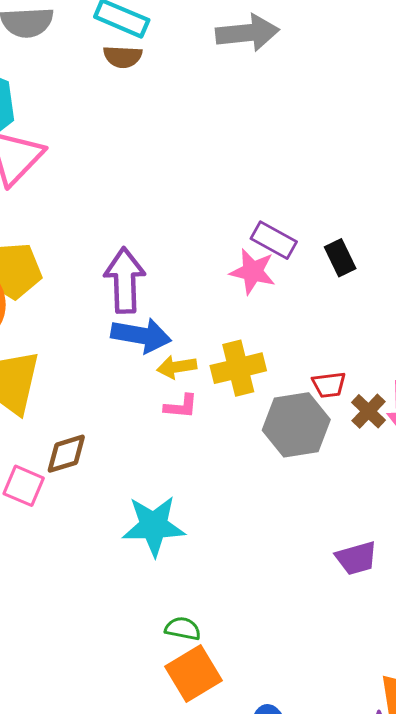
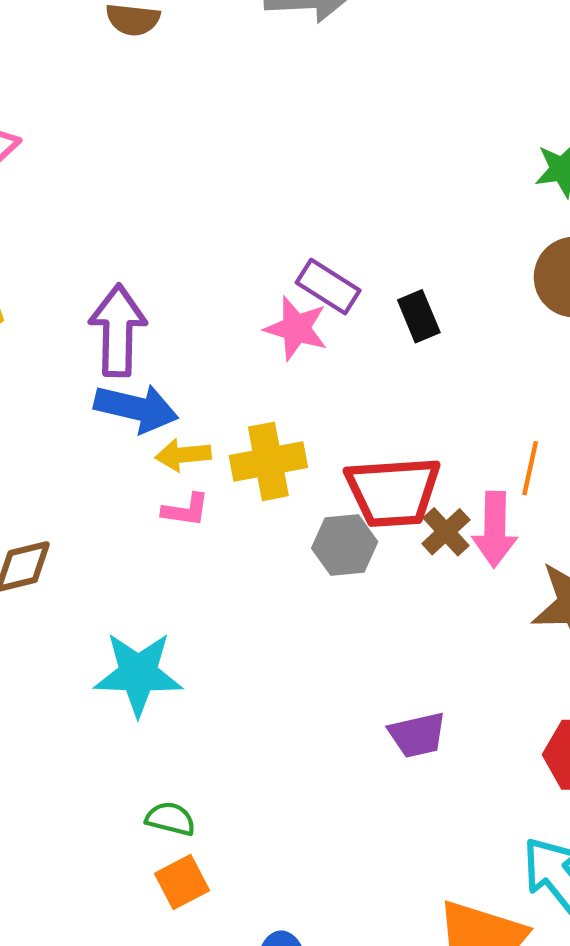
red trapezoid: (329, 385) -> (393, 492), size x2.0
gray hexagon: (296, 425) -> (345, 545), size x0.7
orange square: (194, 673) -> (182, 882), size x0.7

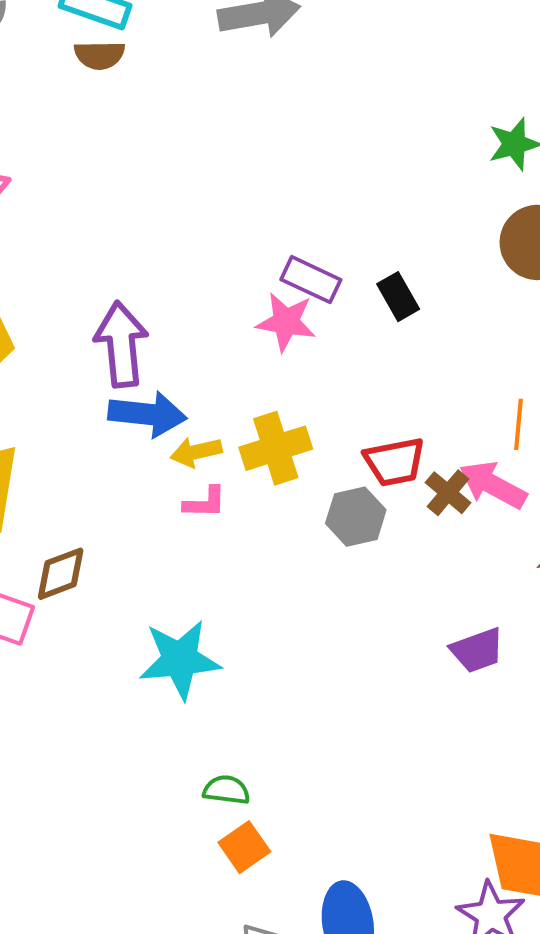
red trapezoid: (393, 492) -> (395, 462), size x0.7
pink arrow: (495, 529) -> (493, 485), turned 124
purple trapezoid: (417, 735) -> (477, 650), moved

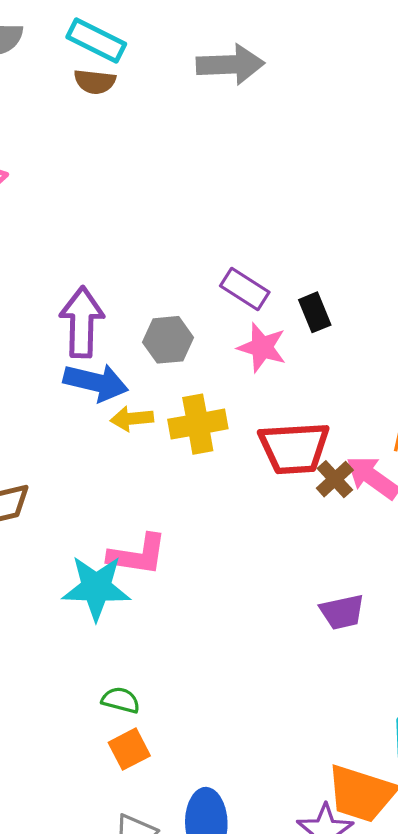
pink star: (286, 322) -> (262, 347), moved
red trapezoid: (395, 462) -> (294, 448), size x1.4
pink L-shape: (205, 503) -> (138, 555), moved, size x1.6
gray hexagon: (356, 517) -> (168, 340), moved

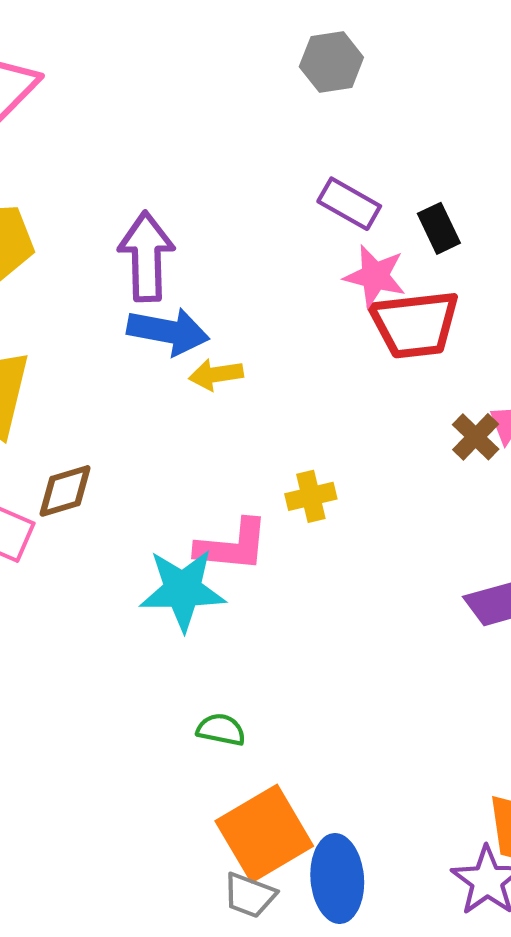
gray hexagon: (168, 340) -> (331, 62), moved
yellow cross: (198, 424) -> (311, 496), moved, size x0.7
red trapezoid: (294, 448) -> (415, 324), moved
orange square: (129, 749) -> (264, 834), moved, size x1.8

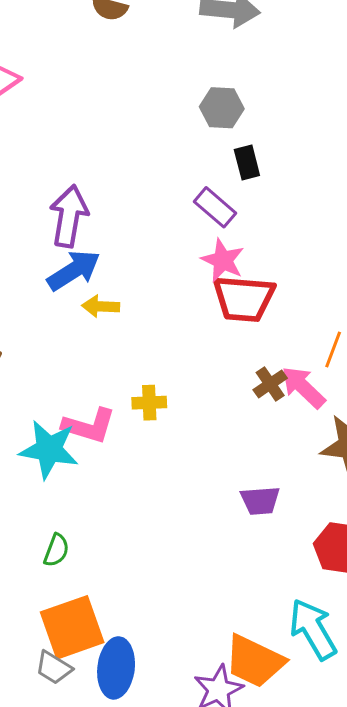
black rectangle: (439, 228) -> (247, 162), moved
blue arrow: (168, 331) -> (74, 270), turned -54
green semicircle: (221, 730) -> (56, 550), turned 88

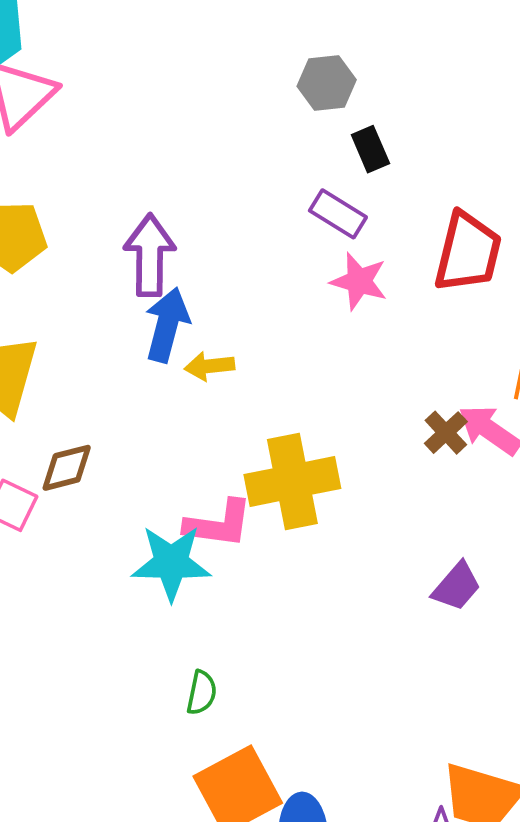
blue arrow: (74, 270) -> (167, 325), turned -34
red trapezoid: (244, 299) -> (468, 252), moved, turned -72
yellow cross: (149, 403) -> (292, 481), size x2.0
purple trapezoid: (260, 501) -> (457, 586), turned -36

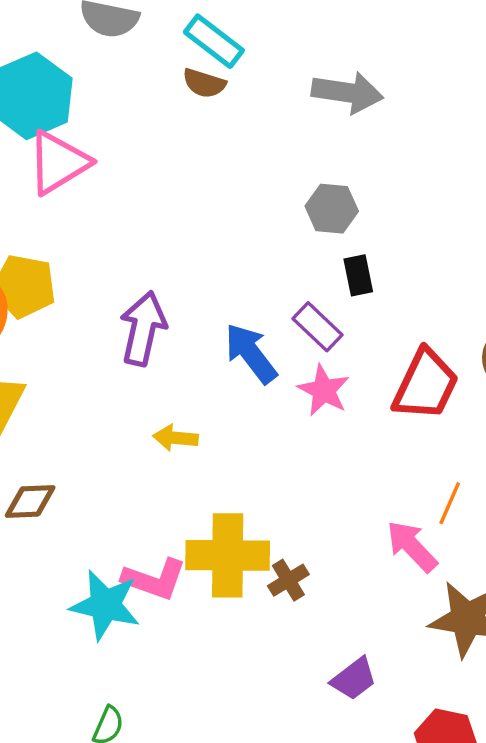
blue arrow: (167, 325) -> (251, 353), moved, turned -64
brown cross: (446, 433) -> (288, 580), moved

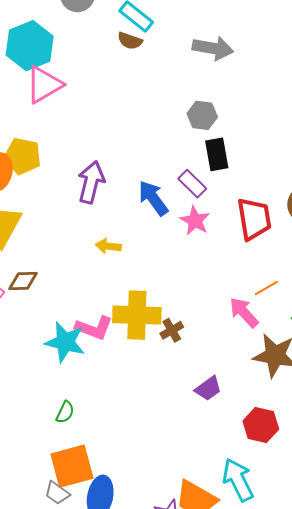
black rectangle: (358, 275) -> (217, 154), size x1.4
red trapezoid: (426, 385) -> (254, 219), turned -36
orange line: (450, 503) -> (266, 288), turned 35

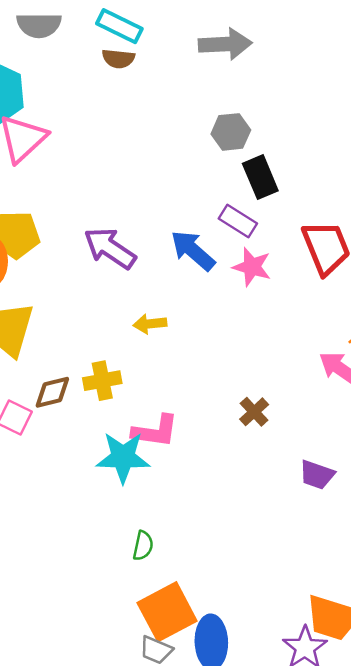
purple arrow: (91, 182) -> (110, 248), turned -57
yellow cross: (137, 315) -> (102, 381), moved, size x0.6
purple trapezoid: (208, 388) -> (317, 475), turned 68

